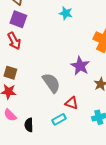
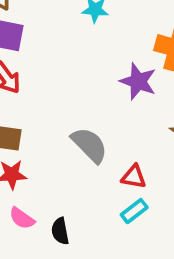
purple star: (80, 66) -> (138, 81), moved
cyan rectangle: (59, 119) -> (134, 211), moved

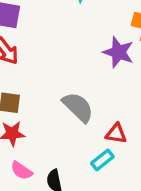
cyan rectangle: (134, 211) -> (102, 160), moved

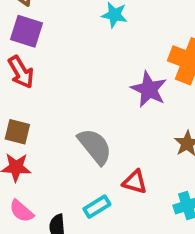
cyan rectangle: (102, 160) -> (97, 207), moved

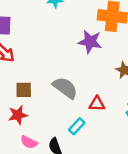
brown square: (17, 132) -> (24, 90), moved

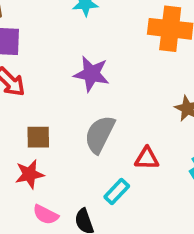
purple star: (90, 42) -> (91, 74), moved
gray semicircle: (65, 88) -> (100, 134), turned -100

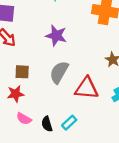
red triangle: (147, 158) -> (87, 88), size x1.6
cyan rectangle: (117, 191) -> (69, 123), moved

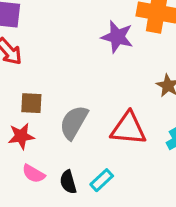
purple star: (56, 36) -> (117, 37), moved
gray semicircle: (59, 72) -> (74, 122), moved

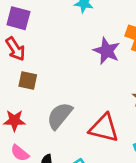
brown square: (31, 103) -> (28, 80), moved

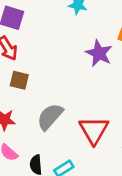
red triangle: (104, 128) -> (94, 130), turned 44

